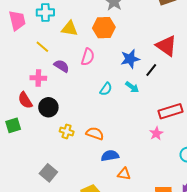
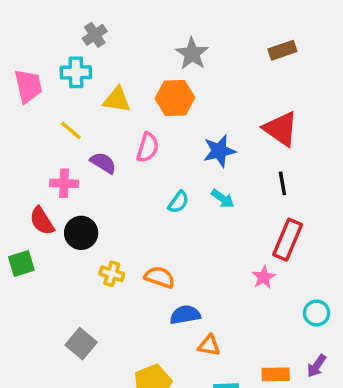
black line: (151, 70) -> (282, 183), moved, turned -48
red rectangle: (170, 111) -> (288, 240), turned -50

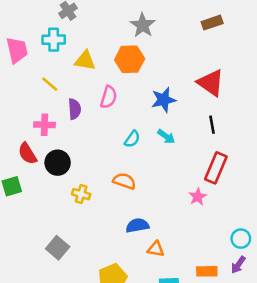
purple semicircle: (103, 163) -> (75, 109), turned 54
orange semicircle: (160, 277) -> (124, 181), moved
cyan circle: (317, 313) -> (241, 239), moved

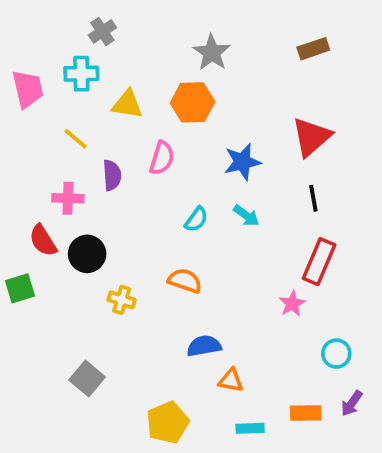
red triangle: (211, 83) -> (311, 137), turned 44
cyan circle: (241, 239) -> (336, 354), moved

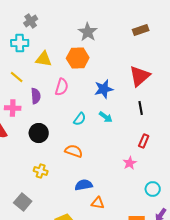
black circle: (87, 254) -> (39, 133), moved
red rectangle: (319, 262) -> (144, 141), size x0.6
yellow cross: (122, 300) -> (41, 171), moved

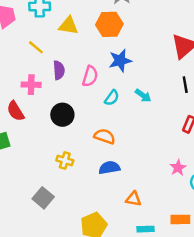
pink semicircle: (62, 87) -> (90, 76), moved
blue star: (104, 89) -> (120, 61), moved
pink star: (130, 163) -> (178, 168), moved
blue semicircle: (84, 185) -> (109, 168), moved

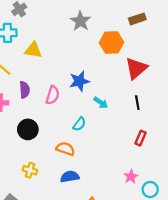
orange hexagon: (109, 24) -> (112, 43), moved
cyan arrow: (143, 95) -> (101, 103), moved
cyan semicircle: (112, 98) -> (79, 124), moved

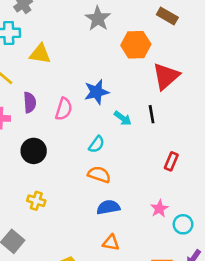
brown rectangle: (137, 19) -> (167, 16), turned 49
black line: (137, 103) -> (152, 114), moved
orange semicircle: (65, 149) -> (99, 175), moved
blue semicircle: (70, 177) -> (108, 207), moved

